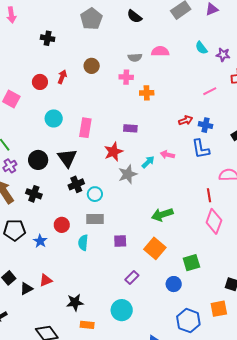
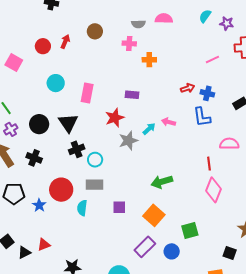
cyan semicircle: (201, 48) -> (205, 16), turned 72
red circle: (62, 225) -> (61, 190), size x1.5
purple rectangle: (132, 277) -> (145, 247), moved, size x1.5

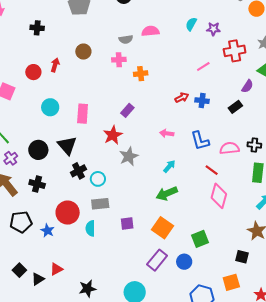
purple rectangle: (132, 95) -> (127, 110), turned -48
blue L-shape: (202, 117) -> (200, 141), moved
cyan arrow: (149, 129) -> (169, 166), moved
red line: (209, 164) -> (212, 170), turned -40

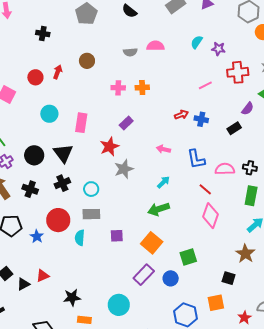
pink cross: (119, 60) -> (118, 88), moved
black cross: (78, 171) -> (62, 183), moved

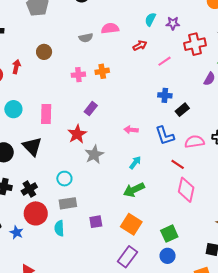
red arrow: (181, 115) -> (140, 46), moved
black rectangle: (234, 128) -> (182, 110), moved
black cross: (62, 183) -> (29, 189), moved
blue circle: (171, 278) -> (168, 256), moved

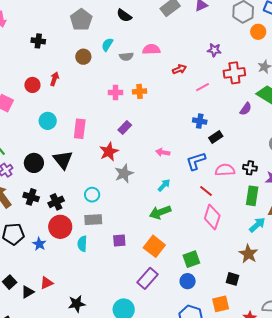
cyan semicircle: (150, 19) -> (107, 45), moved
brown circle: (44, 52) -> (83, 57), moved
blue L-shape: (165, 136) -> (196, 161), turned 85

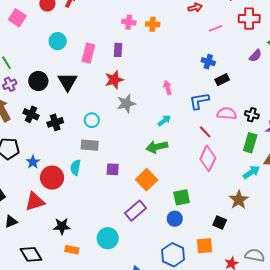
purple rectangle: (125, 127) -> (118, 50), moved, turned -48
pink arrow: (163, 152) -> (168, 88), turned 56
red circle: (60, 227) -> (52, 178), moved
red triangle: (47, 283) -> (35, 202), size x1.5
black triangle: (28, 292) -> (11, 222), moved

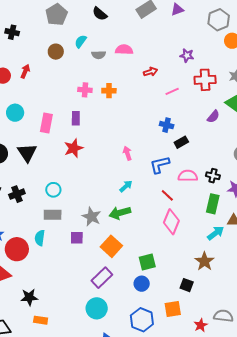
gray star: (126, 103) -> (91, 217), moved, turned -30
cyan circle: (108, 238) -> (97, 308), moved

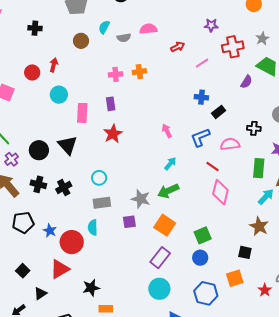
cyan circle: (15, 113) -> (59, 95), moved
black cross: (213, 176) -> (254, 128), moved

